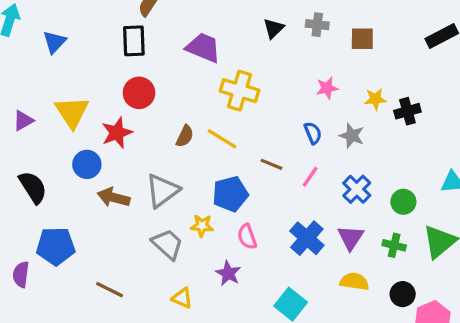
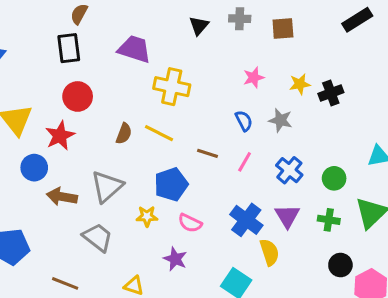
pink semicircle: (247, 237) -> (190, 223), turned -40
gray trapezoid: (167, 244) -> (98, 237), moved
yellow semicircle: (354, 282) -> (270, 252), moved, turned 68

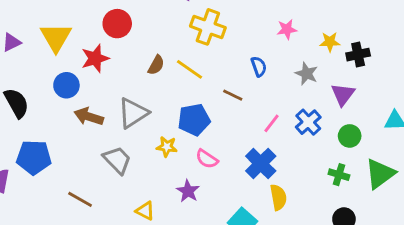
blue semicircle: (244, 121) -> (259, 67), moved
pink line: (245, 162) -> (271, 123), moved
purple triangle: (287, 216) -> (343, 94), moved

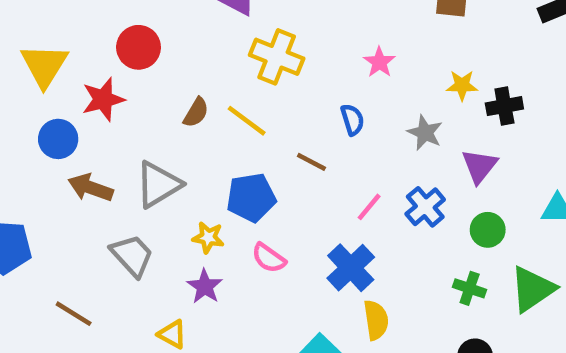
pink star: (287, 29) -> (379, 62), moved, turned -30
purple star: (188, 191) -> (205, 286), moved

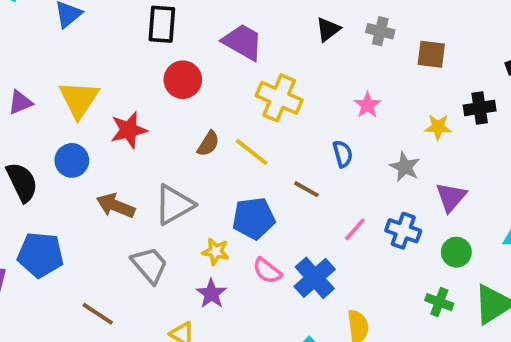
red circle: (139, 47) -> (183, 80), moved
black cross: (504, 106) -> (480, 108), moved
blue circle: (58, 139) -> (72, 160), moved
blue cross: (425, 207) -> (403, 231), turned -32
blue cross: (351, 268) -> (315, 278), moved

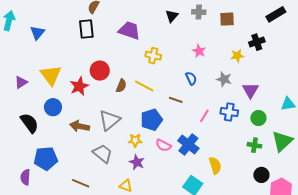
red circle: (183, 80) -> (100, 71), moved
yellow cross: (279, 98) -> (153, 56), size x0.7

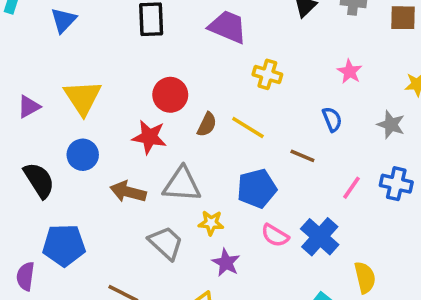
red star: (79, 86) -> (149, 137), moved, turned 30
gray triangle: (109, 120) -> (182, 184), turned 40
yellow star: (135, 140) -> (211, 223), moved

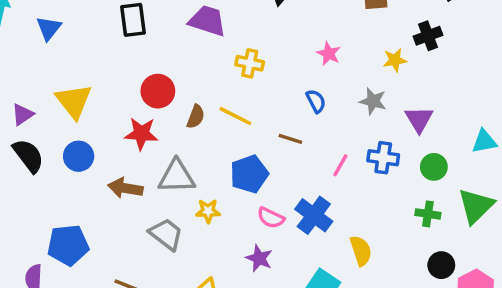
black semicircle: (39, 180) -> (28, 156), moved
purple star: (226, 263) -> (259, 258), moved

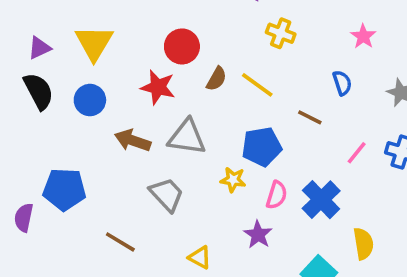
yellow star: (208, 211) -> (233, 180), moved
pink semicircle: (271, 218) -> (277, 195), turned -108

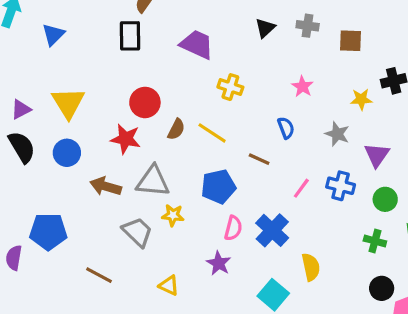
yellow star: (233, 180) -> (173, 215), moved

